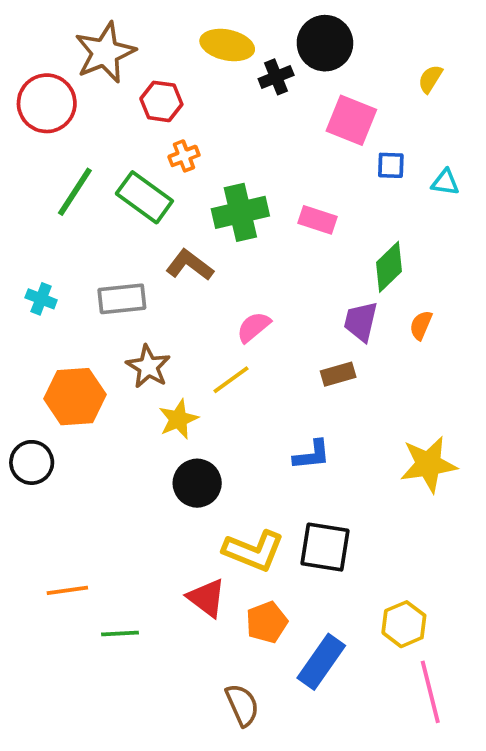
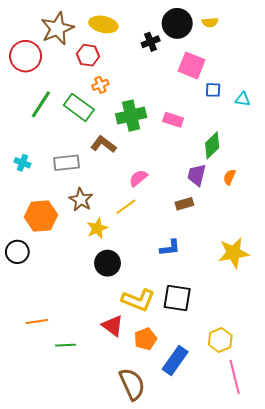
yellow ellipse: (227, 45) -> (103, 24), moved
yellow semicircle: (430, 79) -> (210, 22), moved, turned -126
brown semicircle: (242, 705) -> (132, 384), size x1.4

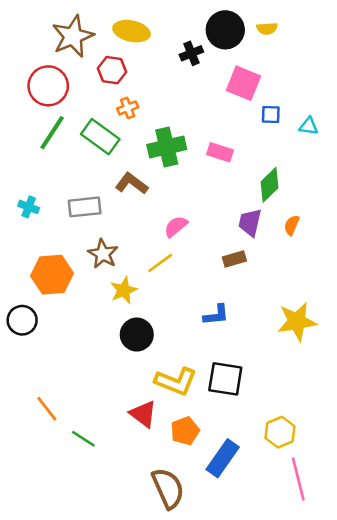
red circle: (26, 56) -> (48, 86), moved
orange line: (37, 322) -> (47, 409), turned 60
green line: (65, 345) -> (83, 439), turned 36

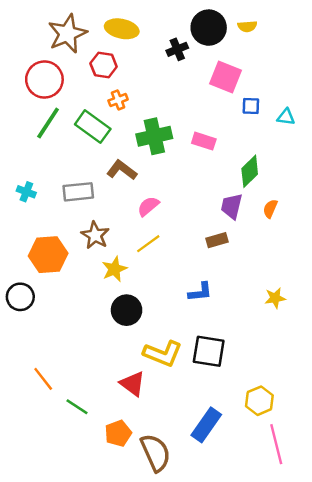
pink semicircle: (176, 226) -> (148, 206), moved
yellow star: (297, 322) -> (275, 298), size x0.6
orange pentagon: (185, 431) -> (118, 433), moved

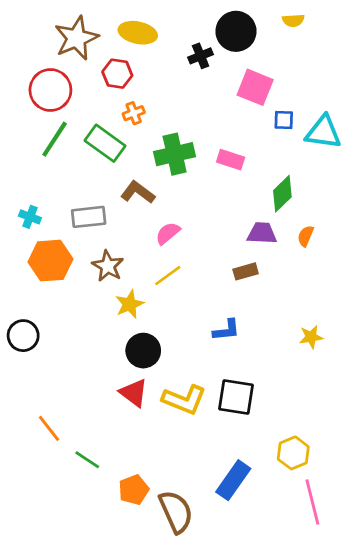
yellow semicircle: (247, 26) -> (293, 20), moved
cyan triangle: (286, 117) -> (323, 132), size x1.8
purple trapezoid: (232, 206) -> (262, 233), turned 80
orange hexagon: (48, 255) -> (50, 261), moved
red triangle: (133, 384) -> (134, 393), moved

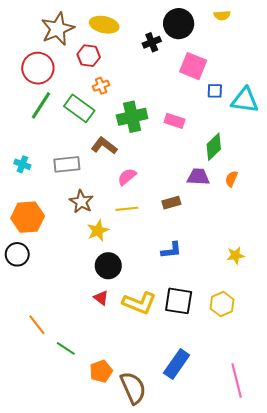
orange hexagon: (50, 261) -> (28, 217), moved
brown rectangle: (246, 271) -> (171, 203), moved
yellow line: (168, 276) -> (127, 209), turned 30
red triangle: (134, 393) -> (101, 298), size x0.7
yellow hexagon: (293, 453) -> (222, 304), moved

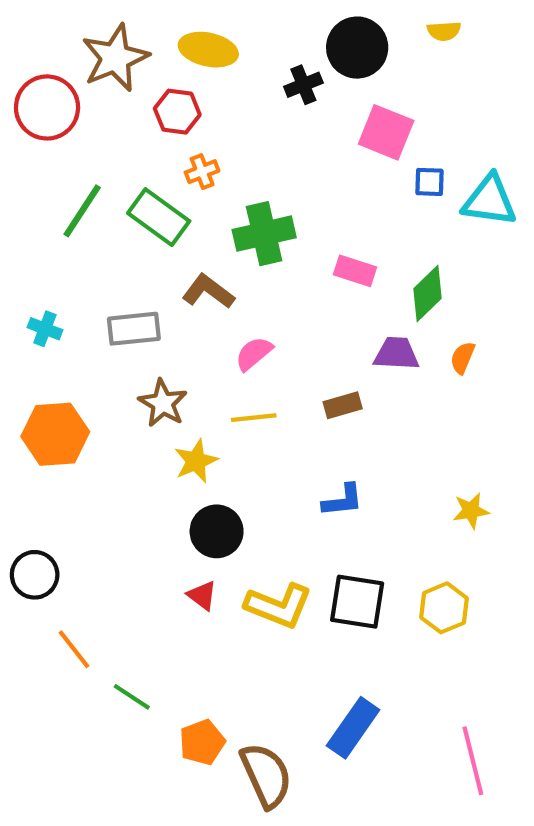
red circle: (38, 68) -> (47, 107), moved
pink rectangle: (174, 121) -> (355, 271), moved
black circle: (17, 254) -> (35, 575), moved

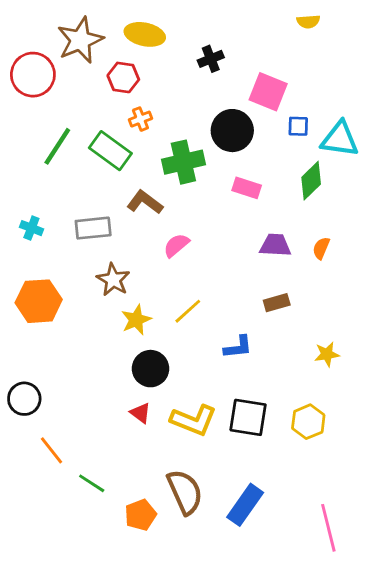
black circle: (357, 48) -> (232, 131), moved
green diamond: (427, 294) -> (311, 181), moved
brown rectangle: (343, 405) -> (277, 303), moved
yellow line: (254, 418) -> (188, 311), moved, turned -36
brown semicircle: (266, 775) -> (185, 492), moved

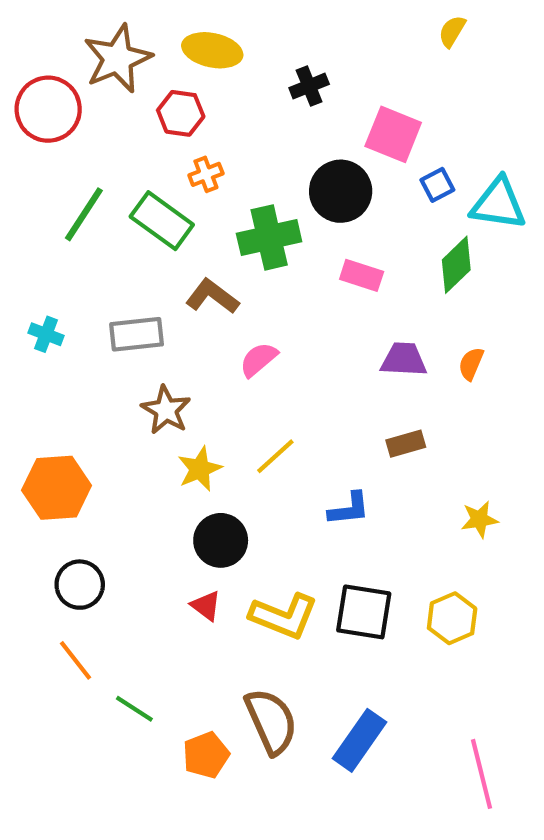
yellow semicircle: (308, 22) -> (452, 31), turned 125
blue square: (298, 126) -> (437, 185), turned -30
orange hexagon: (39, 301) -> (57, 488), moved
black circle: (24, 399) -> (80, 585), moved

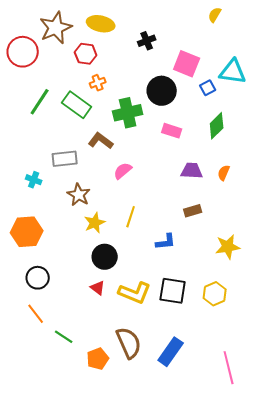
cyan triangle: (498, 204) -> (233, 72), moved
cyan cross: (46, 334) -> (34, 180), moved
yellow line: (275, 456) -> (131, 217), turned -30
yellow star: (479, 519) -> (228, 247), size x1.4

